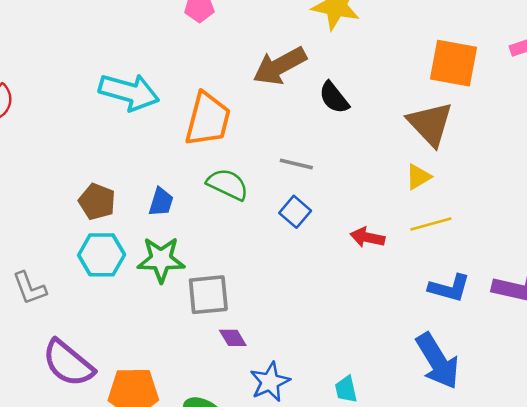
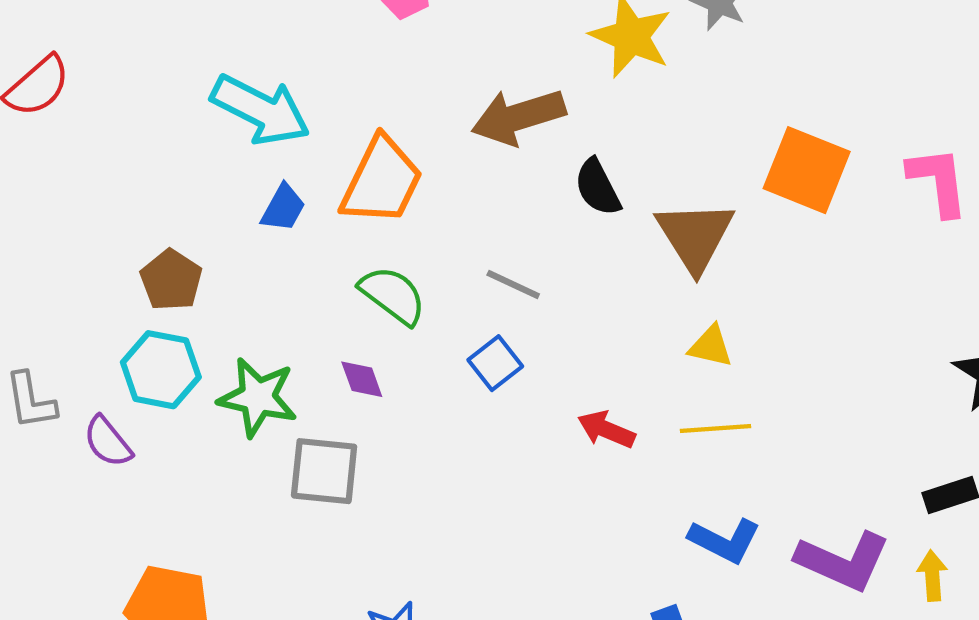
brown triangle: (430, 124) -> (695, 236), moved
yellow triangle: (418, 177) -> (711, 346), turned 32
blue trapezoid: (161, 202) -> (283, 208), moved
purple diamond: (233, 338) -> (362, 379), moved
purple semicircle: (68, 363) -> (108, 442), moved, size x0.6

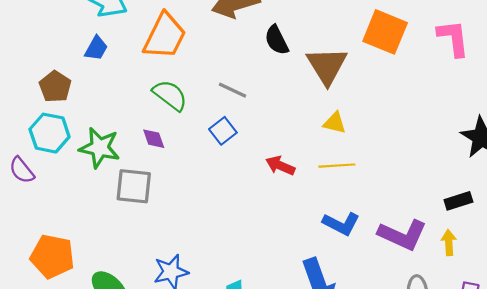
blue trapezoid: (283, 208) -> (96, 48), moved

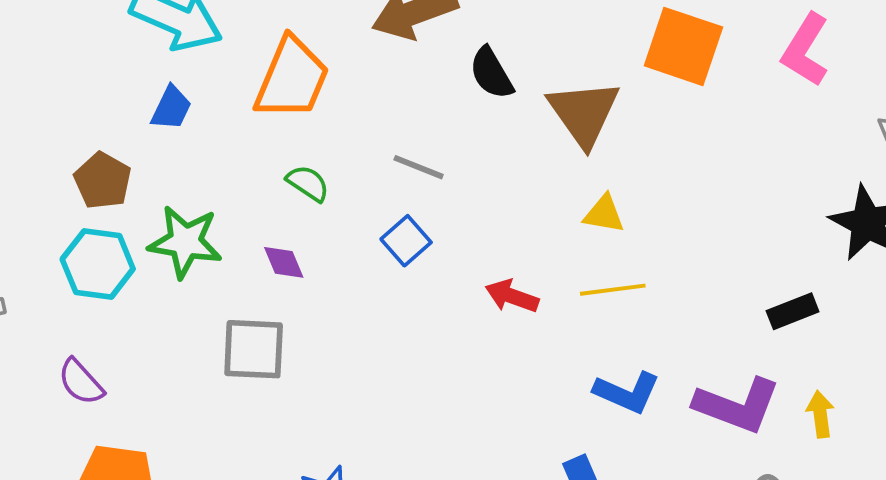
pink L-shape: (453, 38) -> (805, 50), turned -138
green semicircle: (170, 95) -> (308, 183), size x0.7
green star: (100, 148) -> (185, 242), moved
purple semicircle: (22, 170) -> (81, 382), moved
black rectangle: (458, 201) -> (793, 311), moved

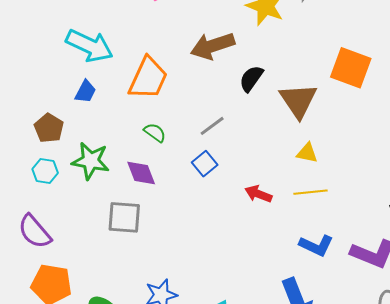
black semicircle: (491, 73) -> (251, 79), turned 64
gray line: (419, 167) -> (212, 126), turned -60
purple diamond: (284, 262) -> (141, 173), size x1.4
cyan hexagon: (98, 264) -> (45, 171), size x0.7
purple semicircle: (81, 382) -> (35, 232), size x1.4

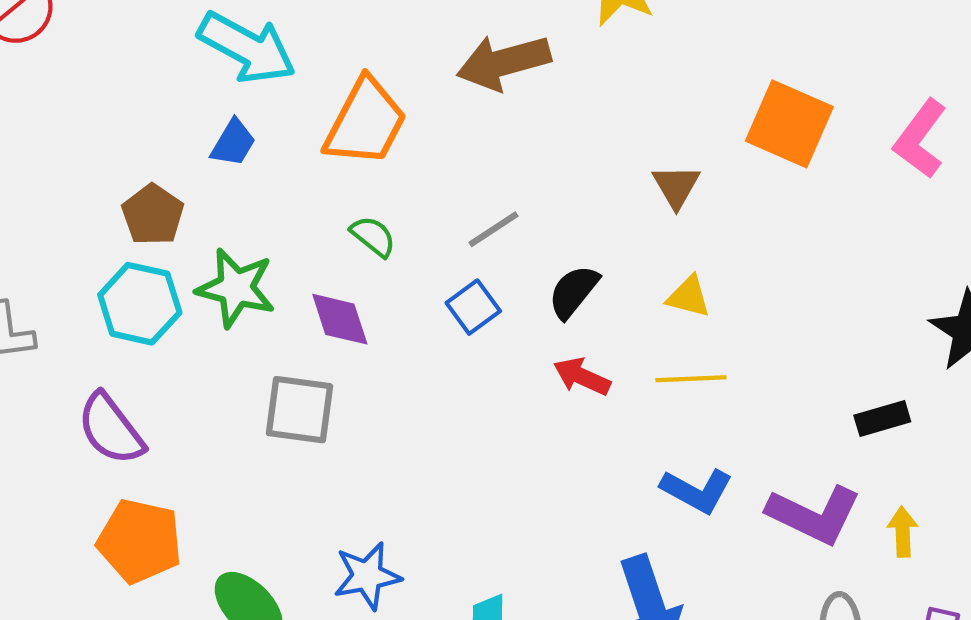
black semicircle: (251, 79) -> (573, 292), moved
brown triangle: (298, 101) -> (676, 186), size x0.6
cyan hexagon: (45, 171) -> (140, 304), size x1.5

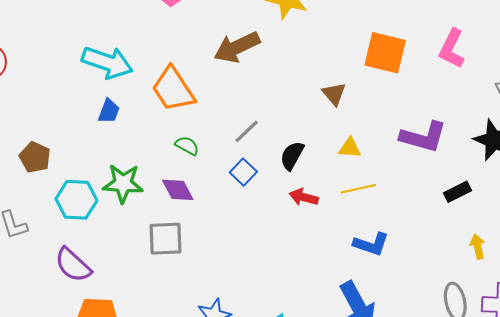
orange trapezoid: (365, 122) -> (173, 89), turned 129
brown pentagon: (153, 215) -> (35, 157), moved
purple L-shape: (814, 515) -> (423, 137), moved

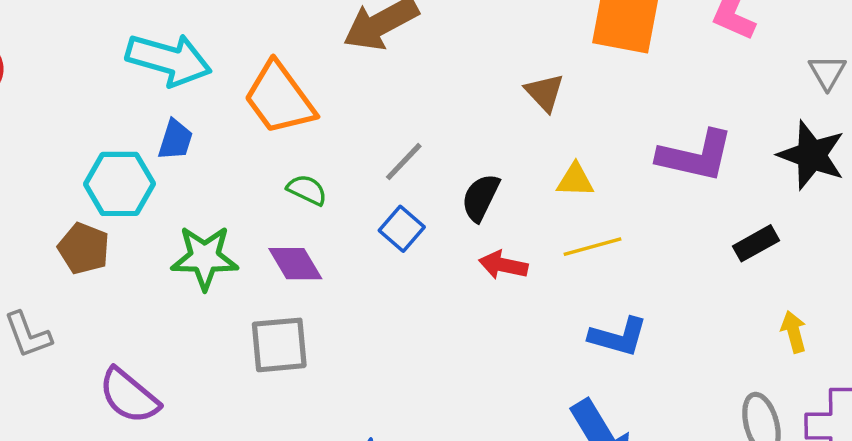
brown pentagon: (35, 157) -> (84, 248), moved
cyan hexagon: (76, 200) -> (119, 184), moved

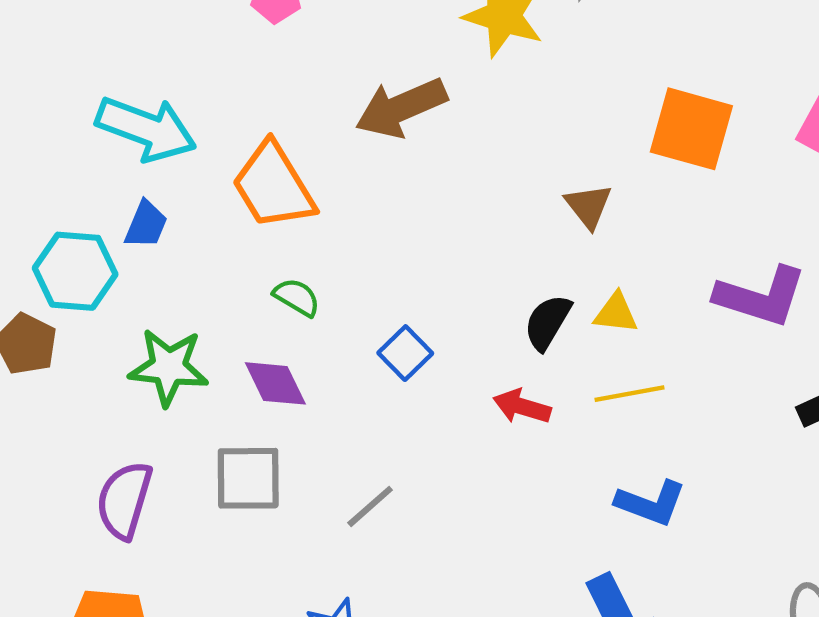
gray line: (404, 162) -> (370, 506), moved
black semicircle: (481, 198) -> (548, 322), moved
purple semicircle: (129, 396) -> (124, 500), moved, turned 62

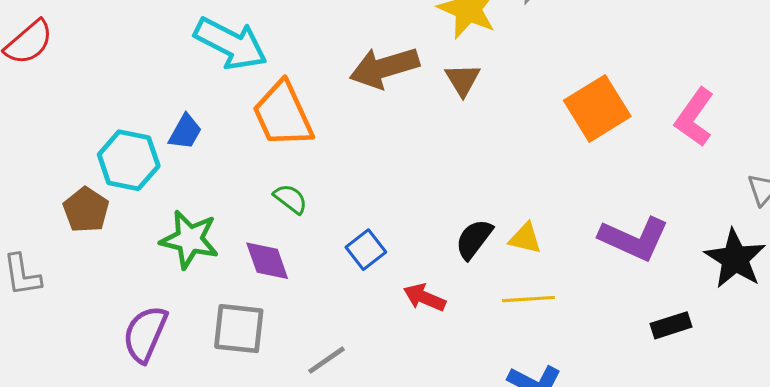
cyan arrow: (146, 129) -> (231, 44), moved
orange square: (691, 129) -> (597, 108), turned 36
brown triangle: (588, 206) -> (463, 80), moved
red arrow: (522, 406) -> (424, 297), moved

